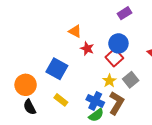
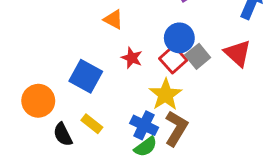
red star: (87, 48) -> (132, 58), moved
gray square: (131, 80) -> (198, 56), moved
yellow star: (109, 81) -> (166, 95), size x1.5
black semicircle: (30, 107) -> (63, 134), moved

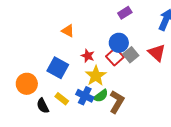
orange triangle: (113, 19) -> (68, 31), moved
yellow star: (166, 95) -> (96, 76), moved
blue cross: (144, 125) -> (85, 96), moved
green semicircle: (146, 147) -> (101, 96), moved

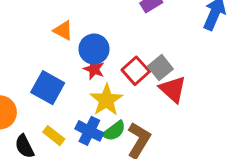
blue circle: (119, 43) -> (94, 49), moved
red triangle: (157, 53) -> (173, 89), moved

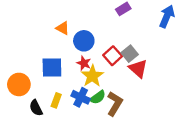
red star: (94, 69) -> (84, 63), moved
blue square: (48, 88) -> (52, 67), turned -30
yellow rectangle: (54, 136) -> (56, 100), turned 72

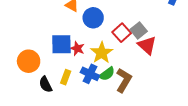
red star: (84, 63) -> (77, 48), moved

